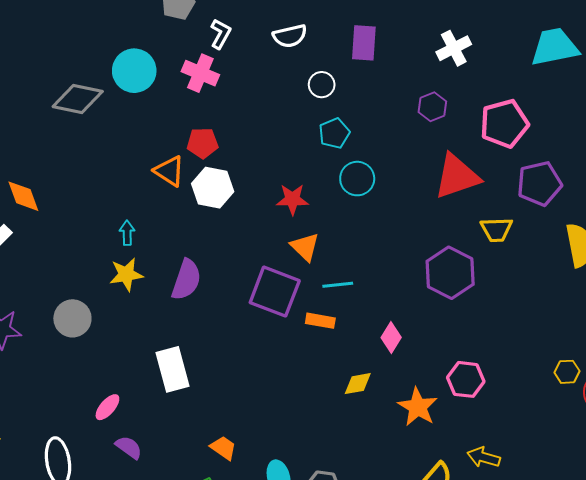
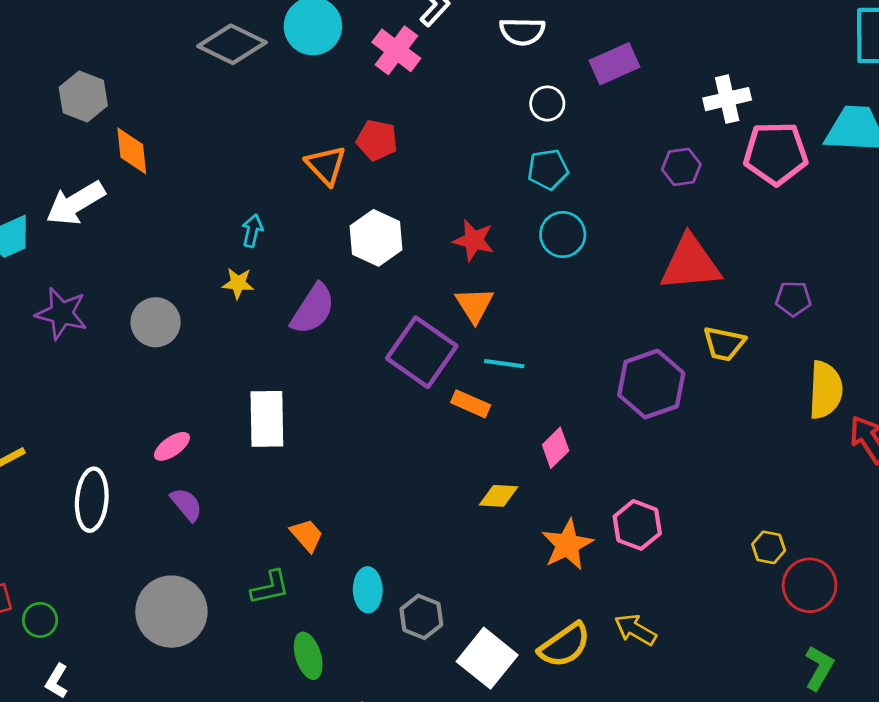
purple rectangle: (364, 43) -> (614, 64), turned 48
pink pentagon: (504, 124) -> (776, 153), moved
purple pentagon: (539, 184) -> (793, 299), size x0.6
white hexagon: (213, 188) -> (376, 238), moved
yellow star: (126, 274) -> (238, 283), size x0.7

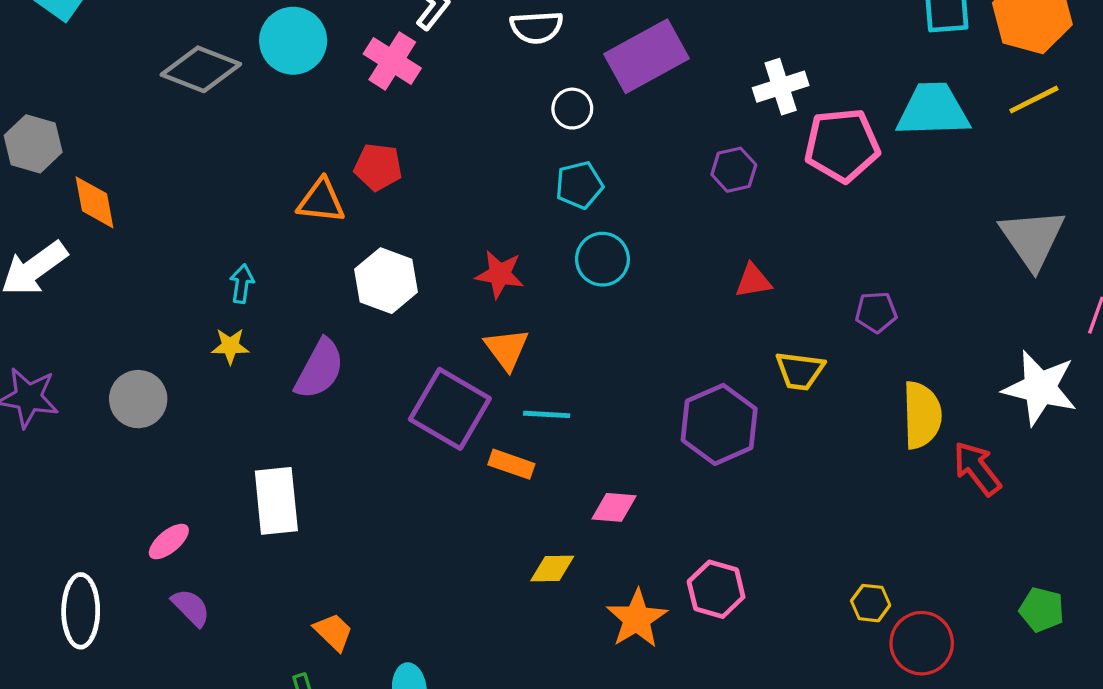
purple rectangle: (614, 64) -> (647, 56), size x1.4
orange triangle: (326, 165) -> (321, 201), turned -36
red triangle: (690, 263) -> (753, 281), size x0.5
pink diamond: (556, 448) -> (614, 507), turned 54

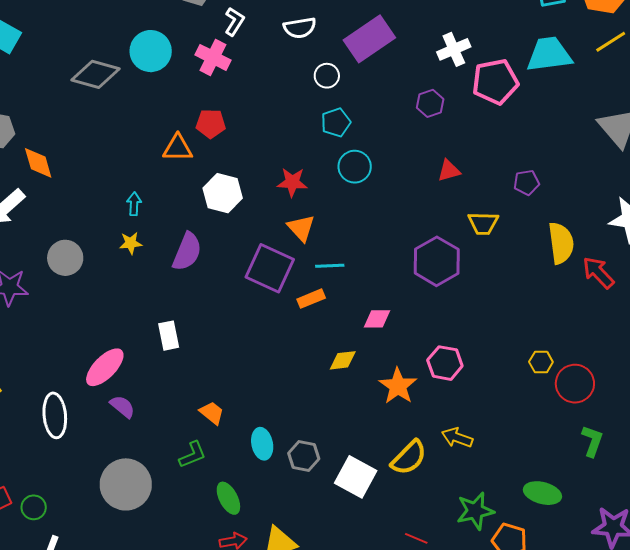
gray circle: (138, 399) -> (65, 258), moved
orange rectangle: (511, 464) -> (311, 299), turned -36
white rectangle: (276, 501) -> (169, 336), size x0.7
pink ellipse: (169, 542) -> (105, 367), size x1.6

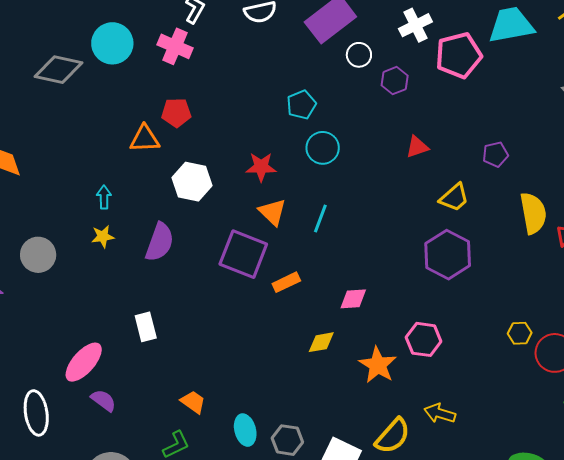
white circle: (327, 76) -> (359, 55), moved
yellow trapezoid: (483, 223) -> (454, 198), turned -40
purple hexagon: (437, 261) -> (448, 255), moved
cyan line: (330, 266) -> (320, 219), moved, turned -64

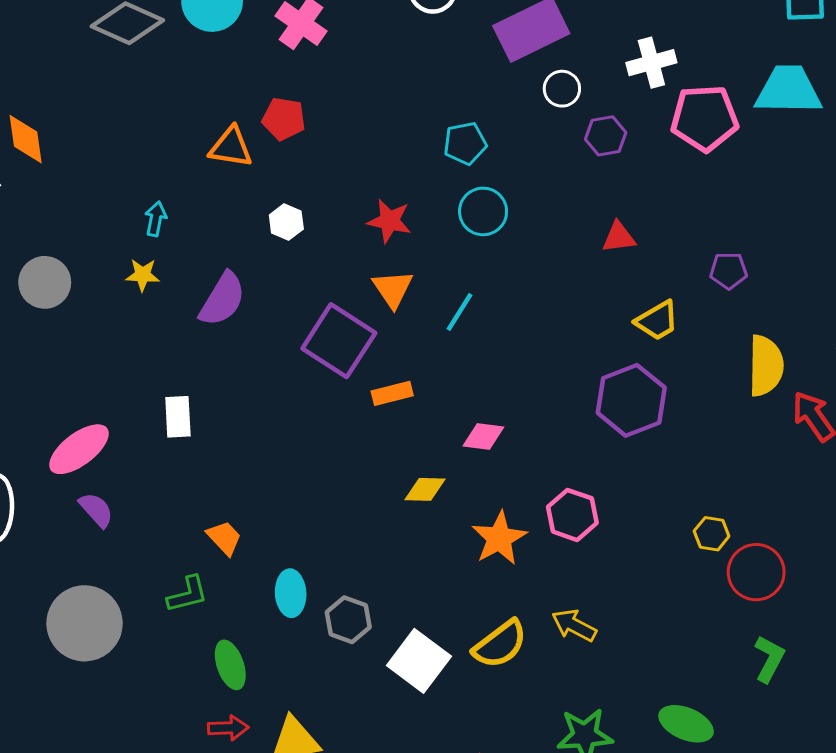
white hexagon: (192, 182) -> (286, 222), size x0.6

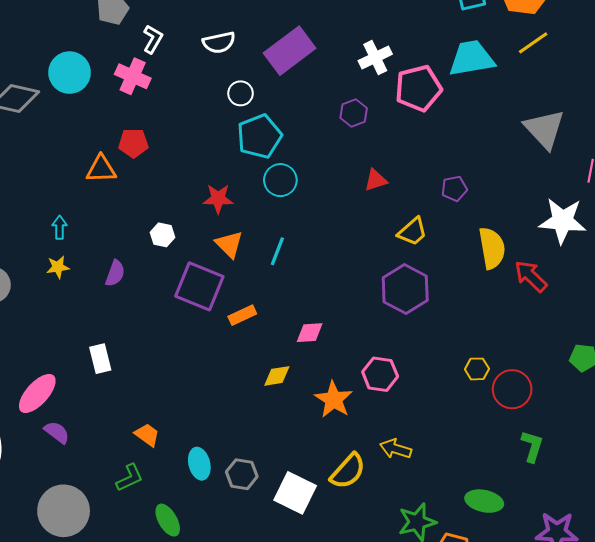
white circle: (562, 89) -> (241, 93), moved
cyan pentagon: (465, 143) -> (259, 136), size x1.5
white hexagon: (286, 222) -> (162, 235), moved
purple semicircle: (222, 299) -> (115, 273), size x0.7

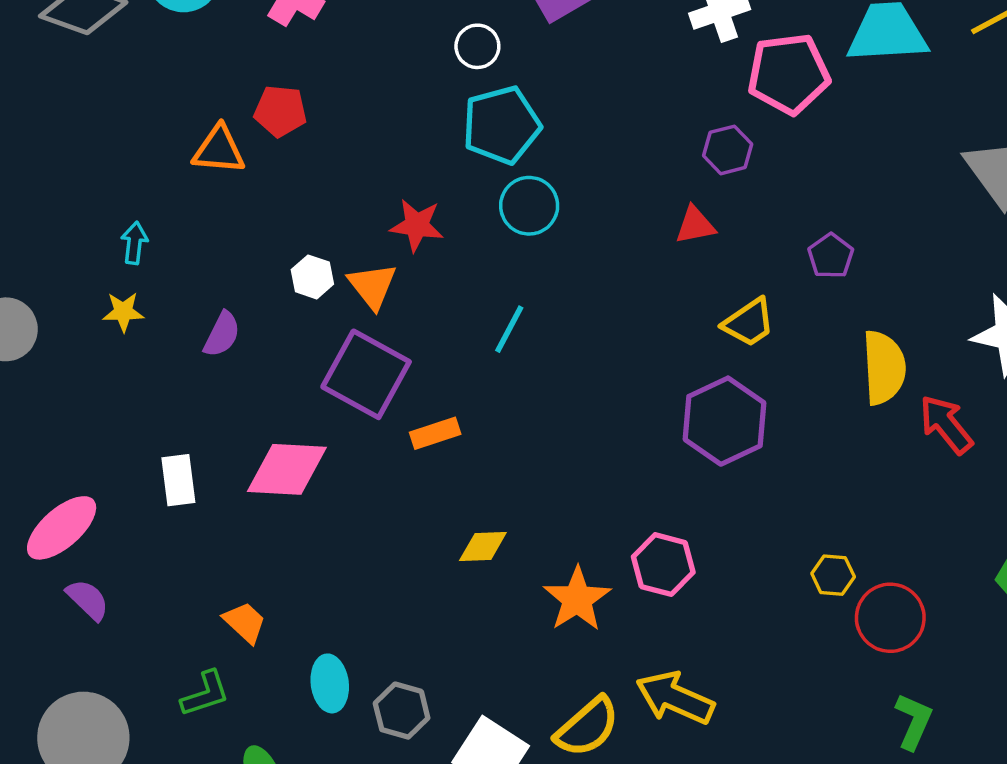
purple hexagon: (354, 113) -> (728, 150), moved
purple pentagon: (454, 189) -> (831, 256), turned -30
orange triangle: (229, 244) -> (372, 286), moved
pink diamond: (310, 333) -> (287, 469), moved, size x1.6
yellow arrow: (396, 449) -> (675, 698), size x1.4

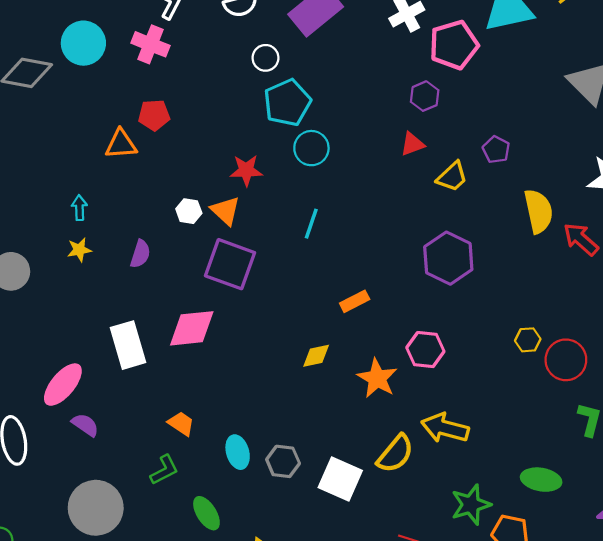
yellow trapezoid: (749, 323) -> (452, 177), moved
orange rectangle: (435, 433) -> (355, 301), moved
white rectangle: (178, 480) -> (128, 345), size x1.5

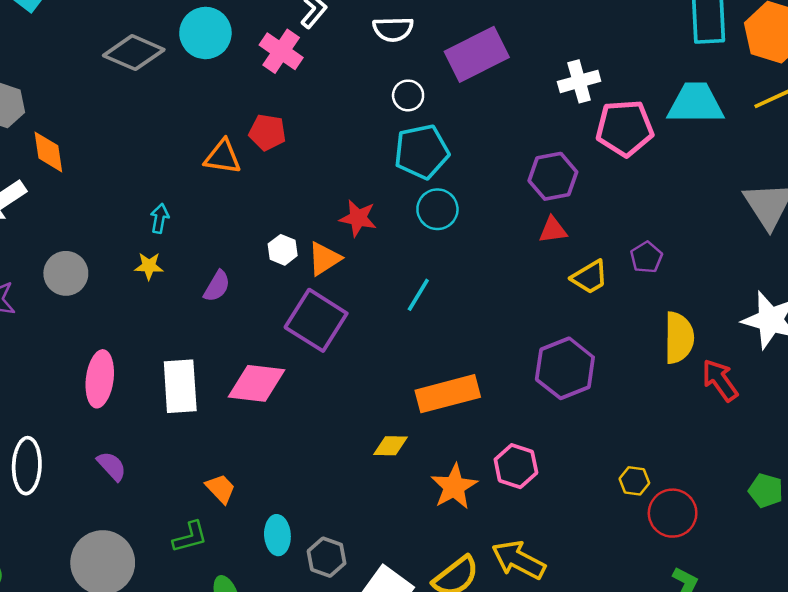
purple hexagon: (425, 96) -> (553, 176), moved, size x1.4
orange triangle: (225, 211) -> (324, 259), turned 32
orange rectangle: (355, 301) -> (448, 394), size x1.8
pink ellipse: (63, 385) -> (100, 379), moved, turned -45

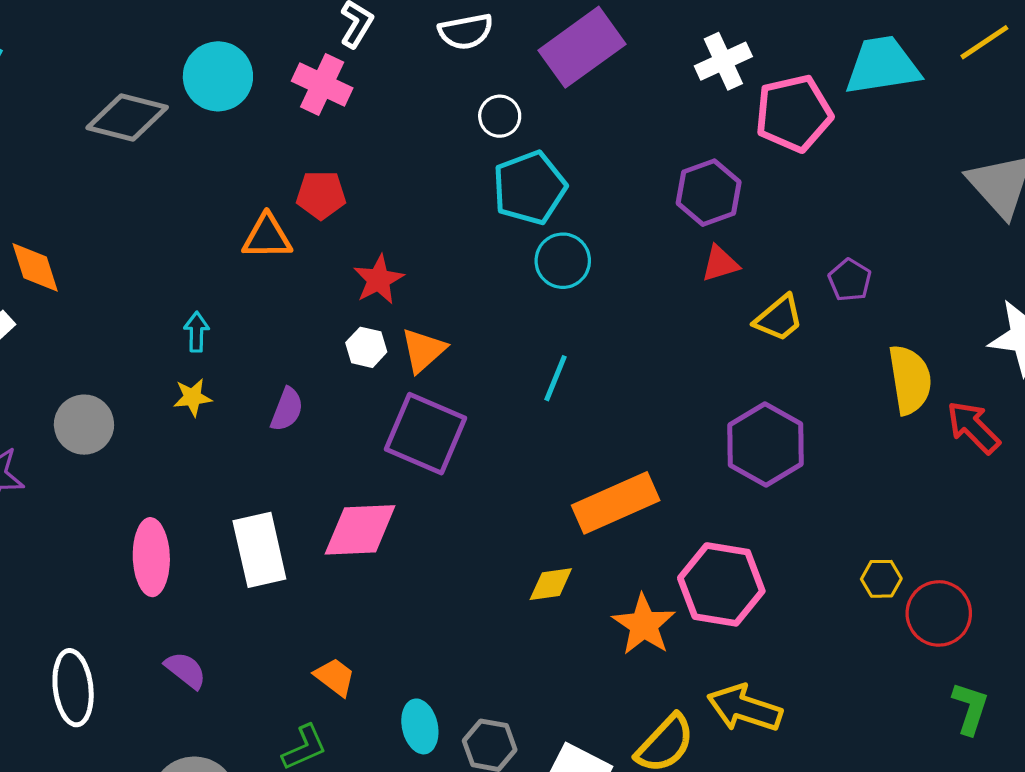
red star: (358, 218) -> (379, 280), moved, turned -30
pink hexagon: (516, 466) -> (721, 584), size x1.4

